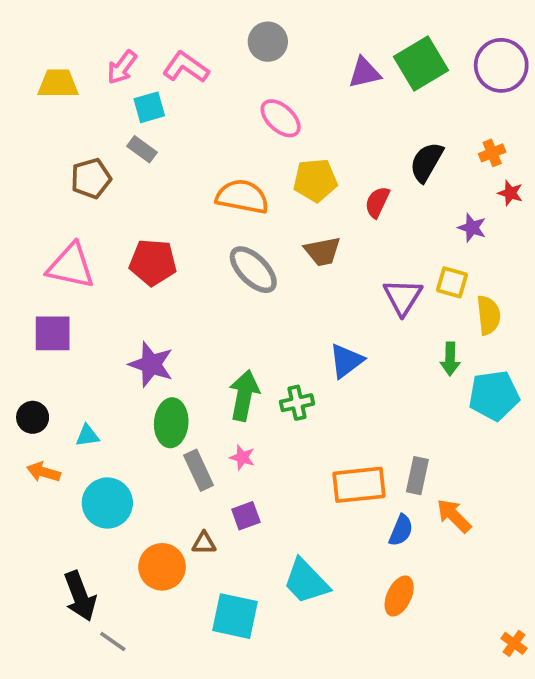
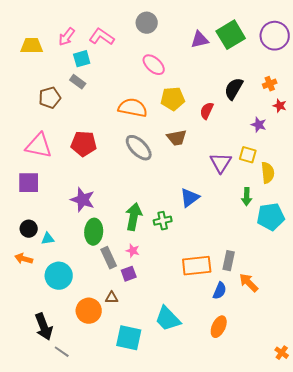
black circle: (33, 417) -> (29, 229), moved
purple square: (246, 516) -> (129, 274), moved

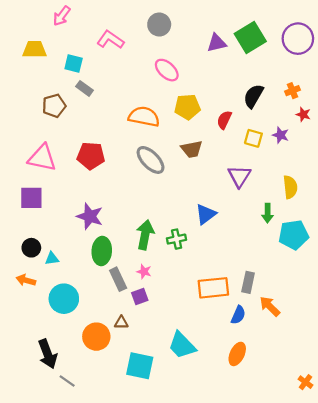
pink arrow: (67, 37) -> (62, 16), moved
cyan square: (82, 59) -> (74, 64), moved, turned 30
yellow square: (248, 155) -> (253, 138), moved

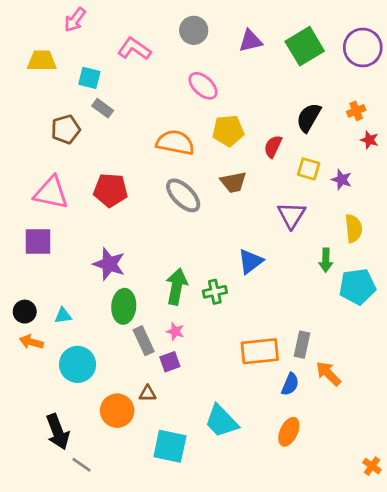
purple triangle: (217, 43) -> (251, 41), moved
purple star: (281, 135) -> (342, 180), moved
black circle: (31, 248) -> (25, 312), moved

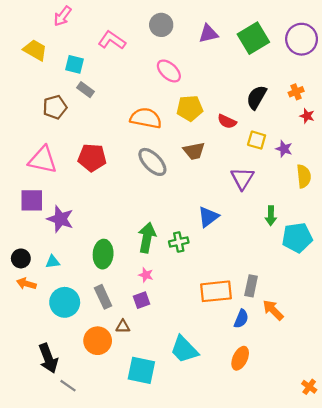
yellow trapezoid: (42, 61) -> (35, 50), turned 30
red semicircle: (273, 147) -> (227, 121), turned -90
yellow semicircle: (354, 228) -> (304, 176), moved
purple star: (109, 264) -> (60, 219), moved
gray rectangle: (144, 341) -> (103, 297), moved

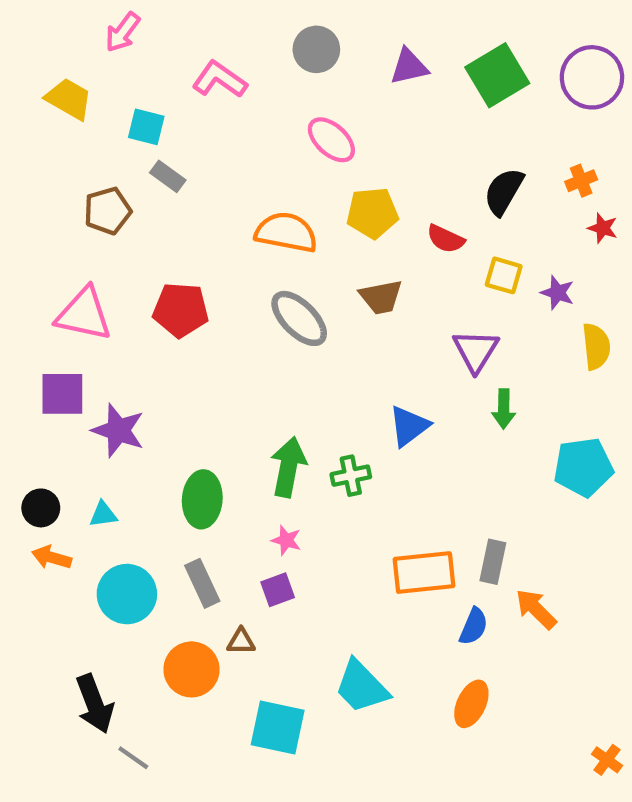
green arrow: (271, 216) -> (504, 409), moved

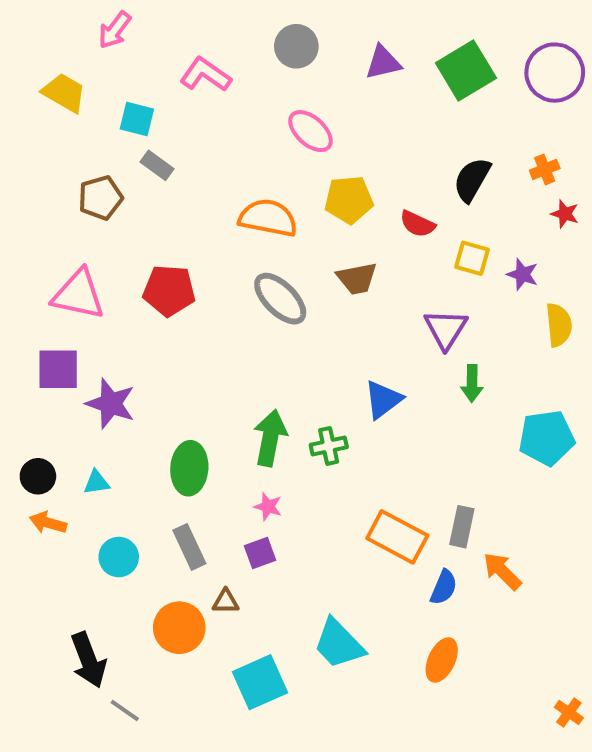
orange rectangle: (424, 573) -> (397, 537), turned 34
cyan circle: (127, 594) -> (119, 557), size x0.7
cyan square: (278, 728) -> (260, 682), turned -36

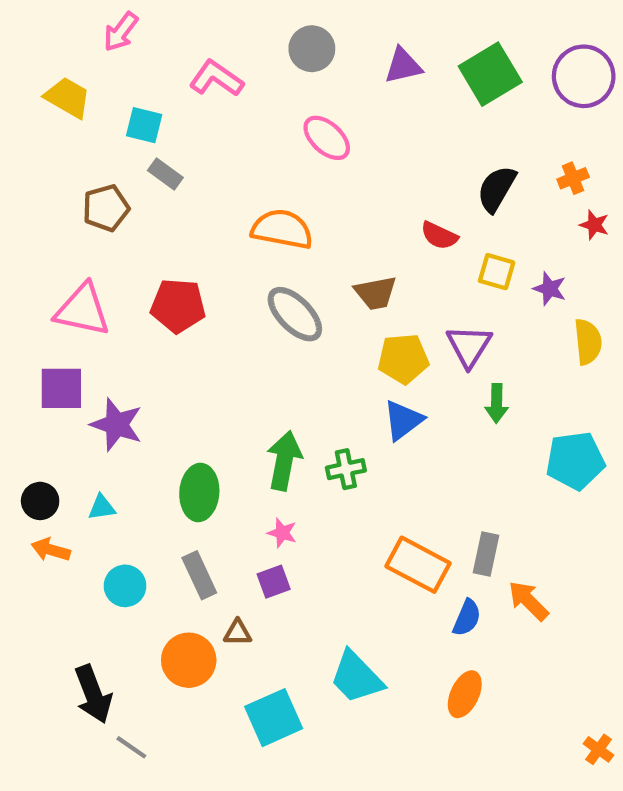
yellow pentagon: (349, 200) -> (403, 359), moved

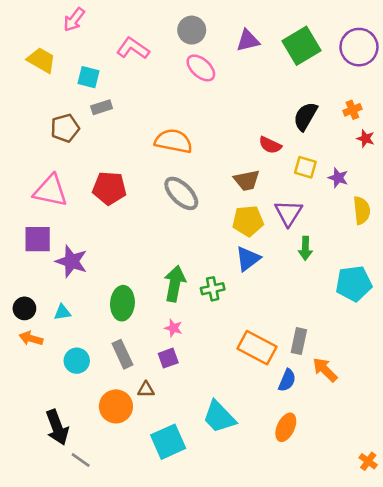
pink ellipse: (327, 138) -> (201, 68), moved
gray rectangle: (165, 174) -> (102, 107), turned -54
brown trapezoid: (376, 293) -> (247, 180), moved

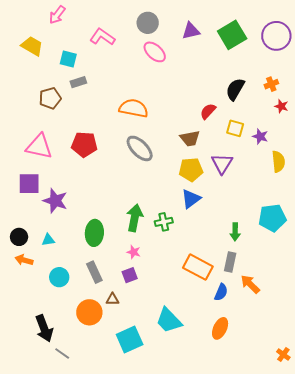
red semicircle: (270, 145) -> (208, 111), turned 108
green arrow: (305, 248) -> (235, 232), moved

